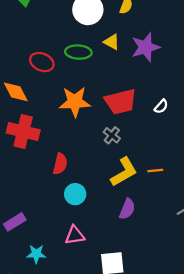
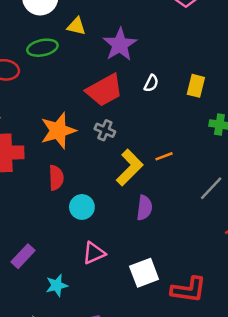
purple star: (146, 47) -> (120, 45), moved
orange star: (75, 102) -> (58, 131), moved

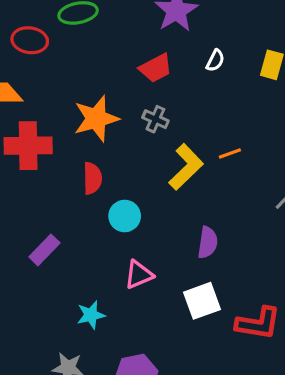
red trapezoid: (104, 90) -> (156, 68), size x0.7
purple semicircle: (144, 208) -> (208, 242), moved
purple rectangle: (23, 256) -> (44, 250), moved

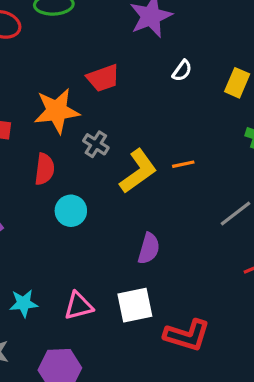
red trapezoid: (156, 68) -> (103, 78), moved
gray cross: (155, 119) -> (96, 144), moved
pink triangle: (139, 275) -> (78, 306), moved

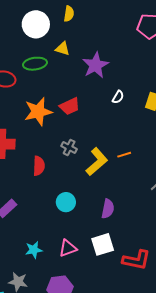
orange star: (57, 111) -> (38, 112), moved
cyan circle: (71, 211) -> (66, 202), moved

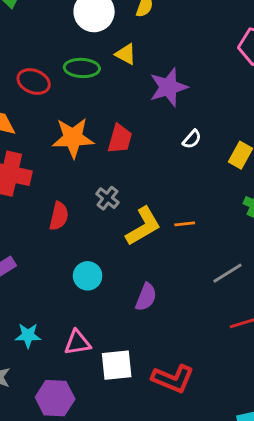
red trapezoid: (70, 106) -> (120, 139), turned -60
white square: (103, 244) -> (117, 365), moved

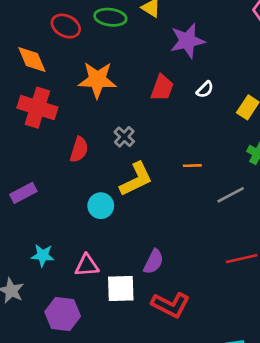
red trapezoid: (120, 139) -> (162, 88), moved
yellow L-shape: (143, 226) -> (136, 179), moved
gray line: (228, 273) -> (231, 195), moved
purple semicircle: (146, 297) -> (154, 262), moved

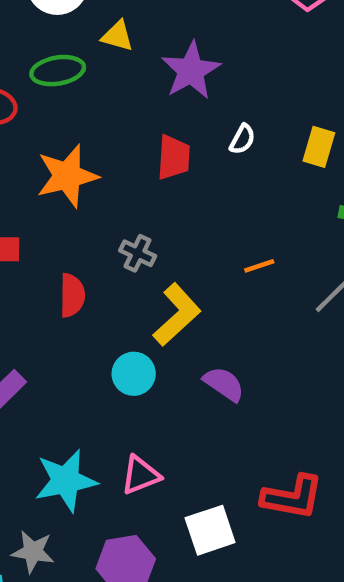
cyan star: (43, 255) -> (66, 481), size x1.6
purple semicircle: (154, 262) -> (224, 384), moved, turned -65
white square: (121, 289) -> (210, 530), moved

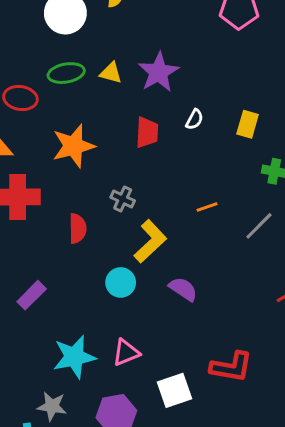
yellow triangle: (117, 36) -> (111, 73), moved

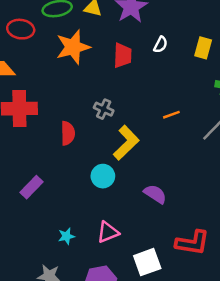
orange star: (73, 146) -> (73, 47), moved
purple semicircle: (183, 289) -> (155, 194), moved
cyan star: (74, 357) -> (66, 236), size x0.5

